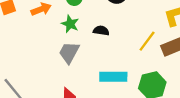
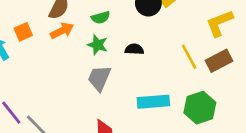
yellow line: (147, 41) -> (189, 57), turned -60

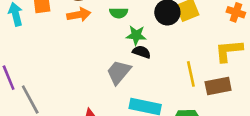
green star: (98, 45) -> (136, 35), moved, turned -30
gray trapezoid: (99, 78) -> (119, 72), moved

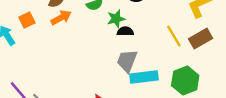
gray trapezoid: (119, 72) -> (127, 61), moved

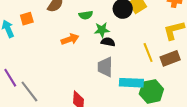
orange arrow: (61, 18) -> (70, 39), moved
gray trapezoid: (127, 61) -> (105, 67), turned -30
cyan rectangle: (144, 77) -> (131, 83), moved

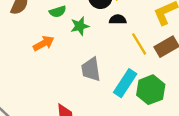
black semicircle: (108, 42) -> (118, 20), moved
cyan rectangle: (131, 83) -> (125, 83), turned -50

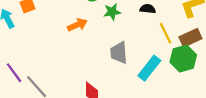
green hexagon: (151, 90) -> (183, 59), moved

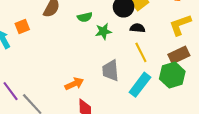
orange arrow: (77, 25) -> (74, 84), moved
yellow line: (165, 33) -> (141, 52), moved

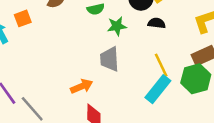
yellow line: (141, 52) -> (161, 65), moved
gray trapezoid: (111, 70) -> (109, 59), moved

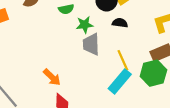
gray trapezoid: (109, 59) -> (91, 44), moved
orange arrow: (82, 86) -> (52, 77), turned 66

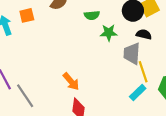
gray trapezoid: (91, 44) -> (132, 54), moved
cyan rectangle: (120, 81) -> (138, 92), size x0.7

